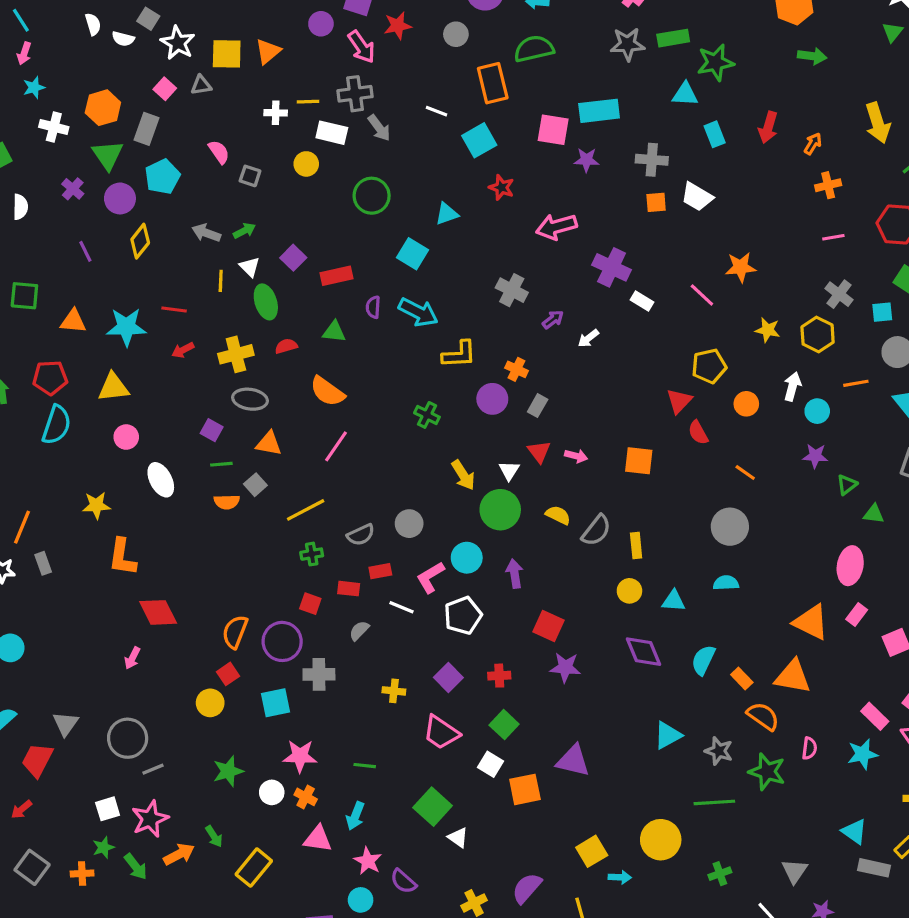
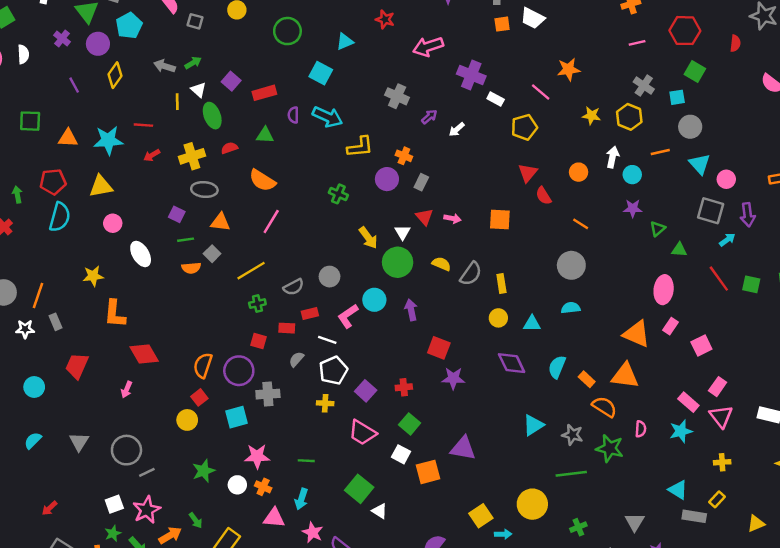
yellow pentagon: (709, 366) -> (524, 127), moved
white pentagon: (463, 615) -> (333, 370), moved
red trapezoid: (37, 760) -> (77, 366), moved

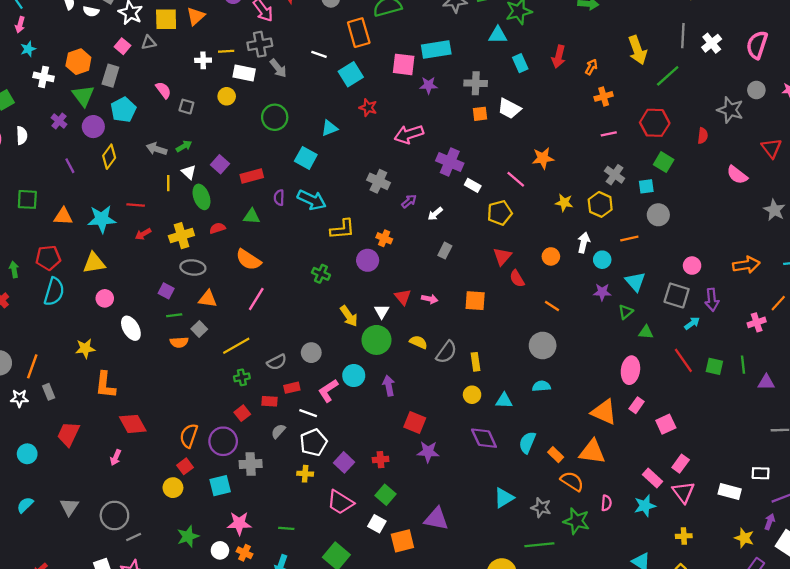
cyan triangle: (700, 164) -> (635, 282), moved
gray rectangle: (421, 182) -> (445, 251), moved
red square: (258, 341) -> (242, 413), turned 35

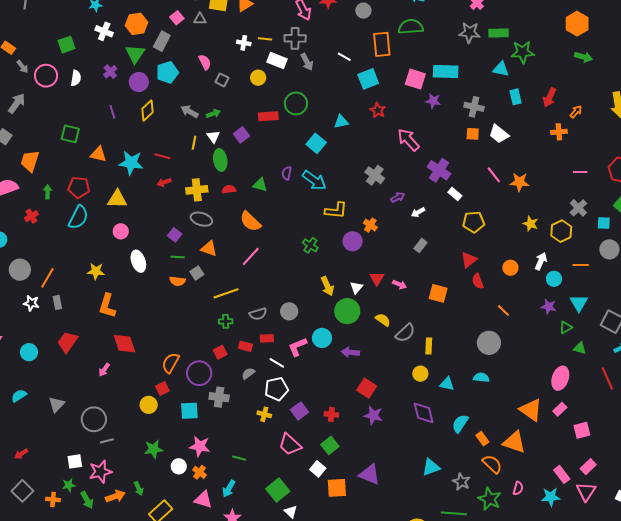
orange cross: (604, 96) -> (559, 132), moved
pink arrow: (409, 134) -> (408, 140), turned 55
red rectangle: (252, 176) -> (268, 116), moved
pink line: (516, 179) -> (494, 175), moved
purple arrow: (389, 386) -> (350, 352), turned -84

